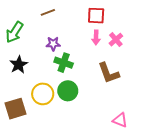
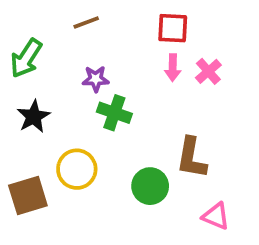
brown L-shape: (109, 73) -> (191, 158), moved, turned 30
green circle: (68, 91) -> (150, 186), moved

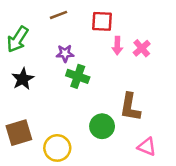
red square: (173, 28) -> (102, 21), moved
yellow circle: (77, 169) -> (57, 148), moved

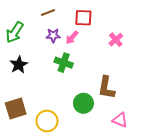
pink arrow: (117, 46) -> (72, 38), moved, turned 40
purple star: (65, 53) -> (53, 35), moved

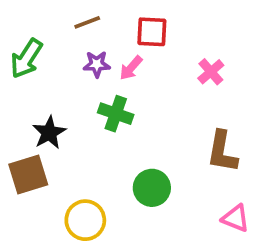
black star: (19, 65) -> (49, 133), moved
brown L-shape: (106, 88) -> (222, 152), moved
brown square: (16, 108) -> (28, 174), moved
pink triangle: (120, 120) -> (236, 218), moved

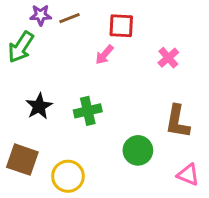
purple star: (97, 64) -> (41, 15), moved
green cross: (116, 114) -> (88, 111), moved, turned -32
brown square: (28, 174) -> (22, 160), moved, turned 36
green circle: (152, 188) -> (138, 150), moved

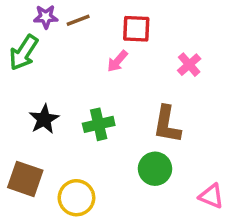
brown L-shape: (177, 122) -> (167, 124), moved

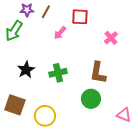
brown line: (78, 20) -> (46, 12), turned -40
pink arrow: (117, 61) -> (60, 33), moved

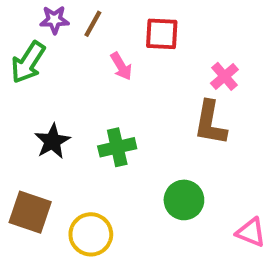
pink arrow: (60, 33) -> (121, 66), turned -72
brown L-shape: (98, 73) -> (210, 123), moved

